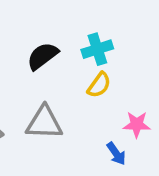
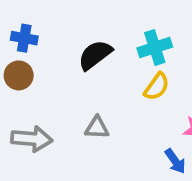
gray triangle: (44, 123) -> (97, 128), size x0.6

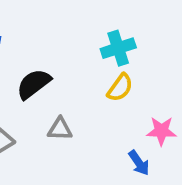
black semicircle: (95, 55) -> (34, 84), moved

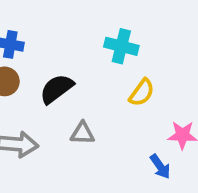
cyan cross: (118, 48) -> (121, 46), moved, turned 32

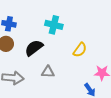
cyan cross: (121, 46) -> (54, 25), moved

